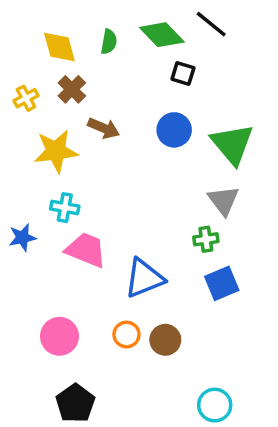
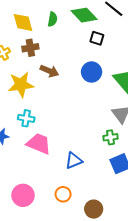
brown cross: (72, 89) -> (30, 48), turned 35
blue triangle: (144, 278) -> (74, 161), size x0.7
brown circle: (165, 340) -> (94, 209), moved

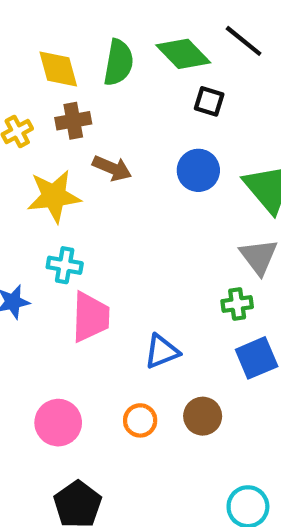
green semicircle: (53, 19) -> (119, 63), size x1.5
pink trapezoid: (39, 144) -> (91, 317), turned 70
brown circle: (94, 209) -> (203, 416), moved

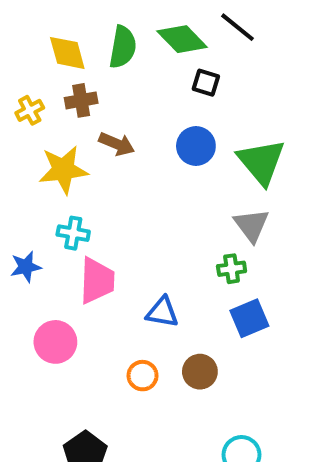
blue triangle: (162, 351) -> (162, 312), turned 32
pink circle: (58, 423) -> (55, 342), moved

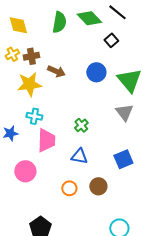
yellow diamond: (67, 53) -> (18, 25), moved
black square: (206, 83) -> (111, 40), moved, turned 32
brown cross: (81, 100) -> (31, 56), moved
green cross: (232, 269) -> (81, 125), moved, turned -32

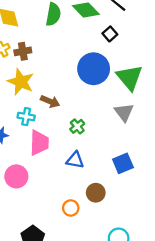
brown arrow: (56, 71) -> (50, 101), moved
blue circle: (96, 72) -> (94, 69), size x1.5
yellow star: (29, 84) -> (21, 82), turned 30
orange circle: (69, 188) -> (71, 208), moved

